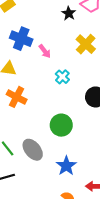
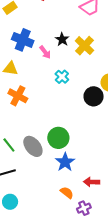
black star: (69, 13) -> (62, 39), moved
green circle: (61, 125) -> (58, 138), moved

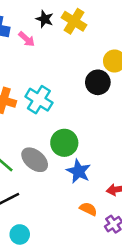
cyan cross: (62, 77) -> (39, 100), moved, size x1.5

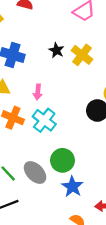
pink arrow: (27, 39) -> (38, 92), moved, turned 48

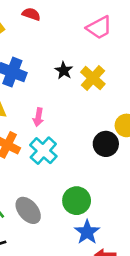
green circle: (62, 160) -> (77, 201), moved
blue star: (72, 187) -> (87, 232), moved

